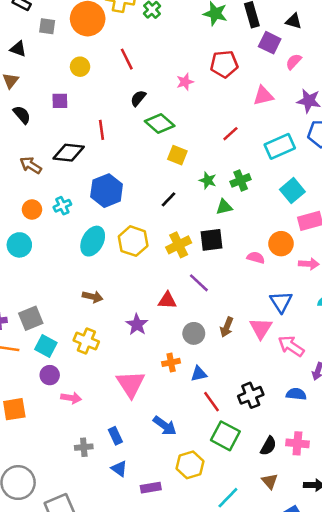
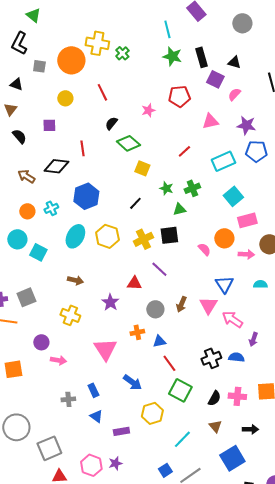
pink semicircle: (256, 258) -> (204, 249), turned 32
cyan square: (46, 346) -> (38, 252), moved
black cross: (251, 395) -> (211, 358), moved

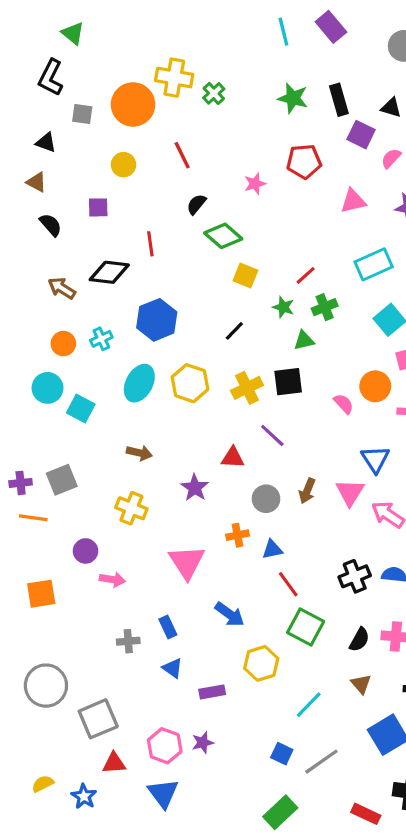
cyan line: (167, 29) -> (283, 32), moved
brown triangle: (10, 109) -> (36, 182), turned -40
red line: (184, 151) -> (306, 275), moved
blue square: (165, 470) -> (282, 754), turned -32

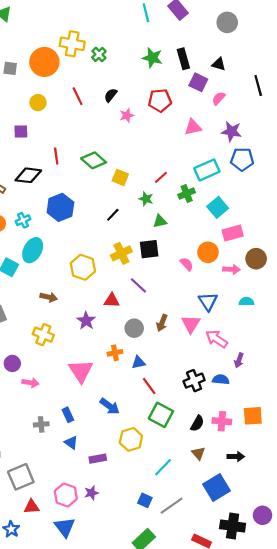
black semicircle: (196, 204) -> (111, 95), moved
green diamond: (223, 236) -> (94, 160), moved
green cross: (325, 307) -> (187, 193), moved
cyan ellipse: (139, 383) -> (33, 250), moved
yellow hexagon: (190, 383) -> (83, 267), moved

